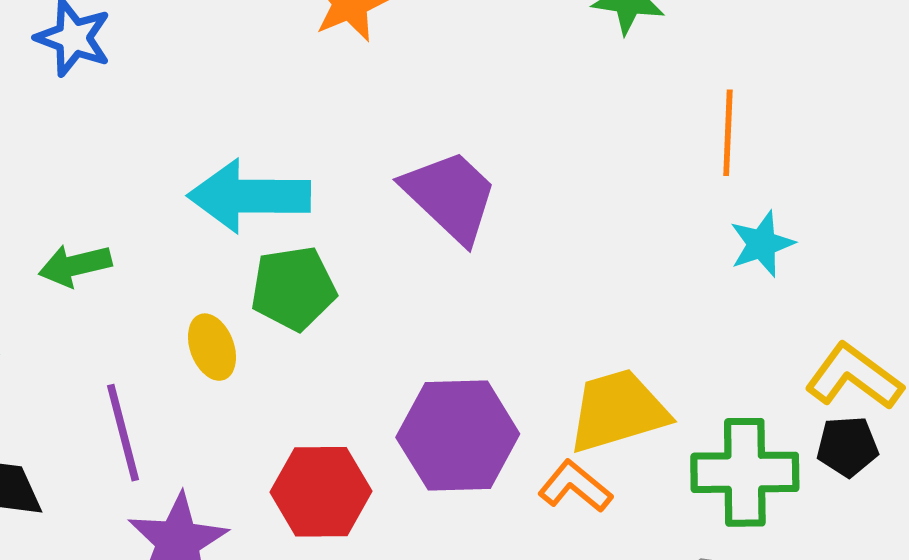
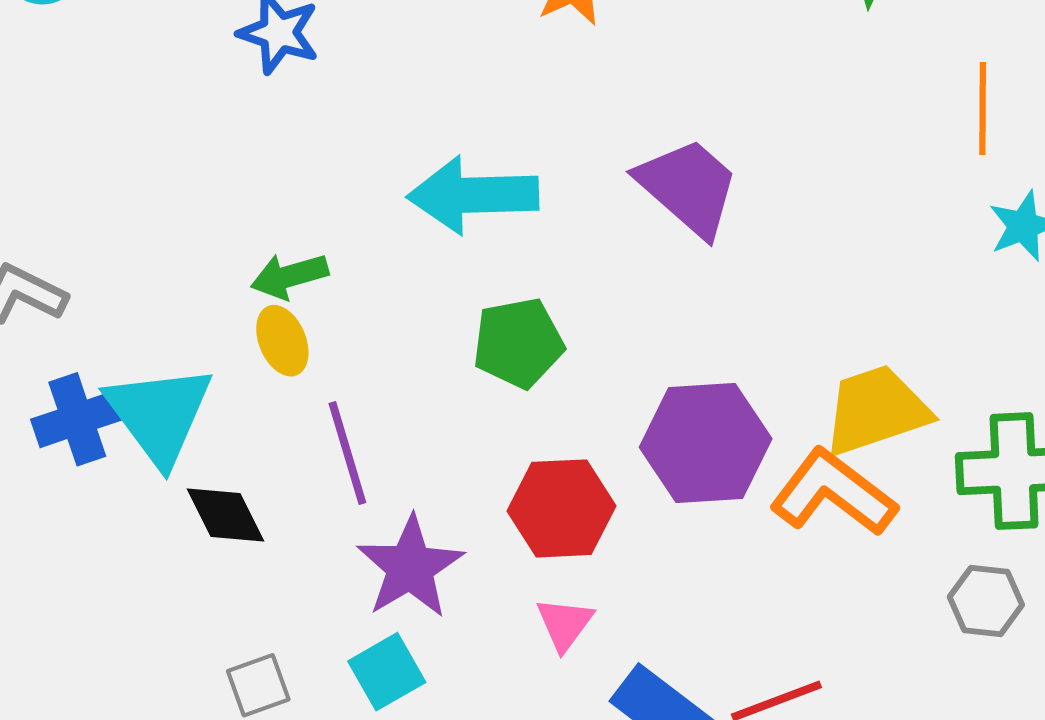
green pentagon: (293, 288) -> (518, 343), moved
yellow ellipse: (212, 347) -> (282, 341), moved
orange L-shape: (575, 486) -> (833, 493), size x1.6

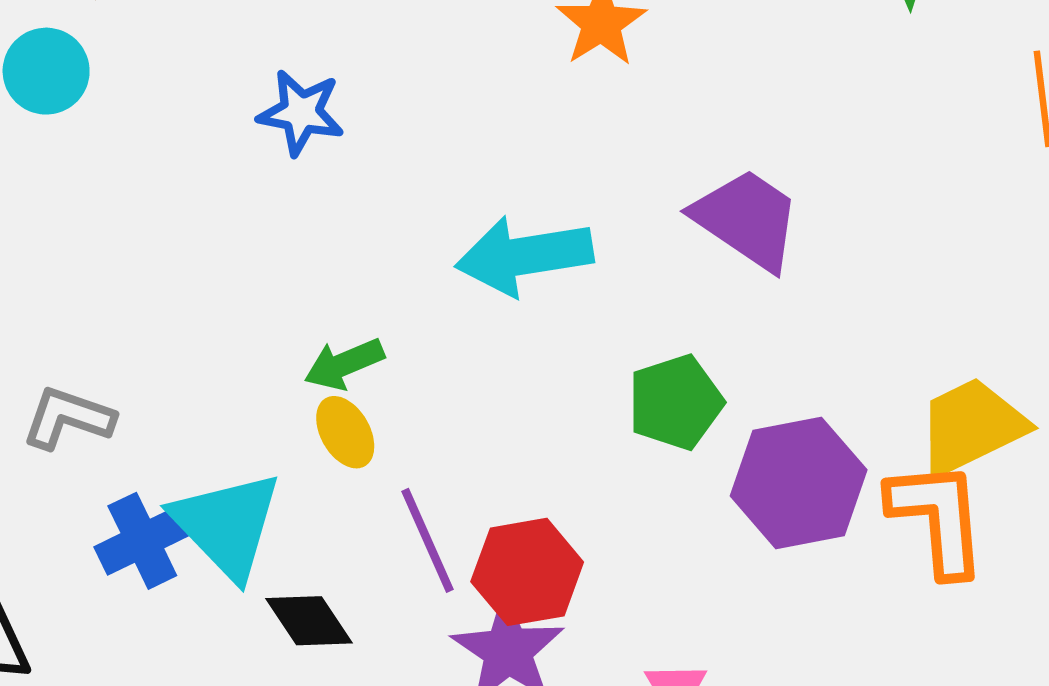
green pentagon: (518, 343) -> (675, 402), moved
orange L-shape: (833, 493) -> (938, 518), turned 55
red hexagon: (561, 508) -> (527, 572), moved

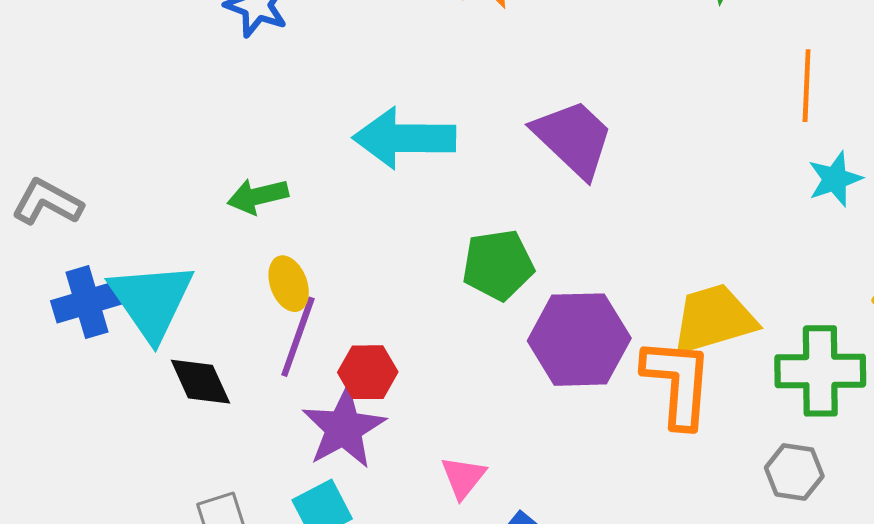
yellow ellipse: (345, 432) -> (289, 284), moved
purple line: (428, 540) -> (298, 337), turned 34
red hexagon: (527, 572) -> (368, 372), size x0.7

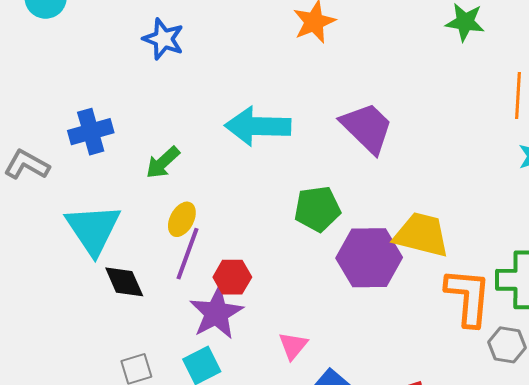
green arrow: (258, 196) -> (163, 163), turned -30
yellow ellipse: (289, 284) -> (182, 219), turned 48
blue cross: (87, 302) -> (91, 132), moved
yellow trapezoid: (714, 319) -> (421, 235), moved, turned 30
orange L-shape: (678, 383) -> (468, 297), moved

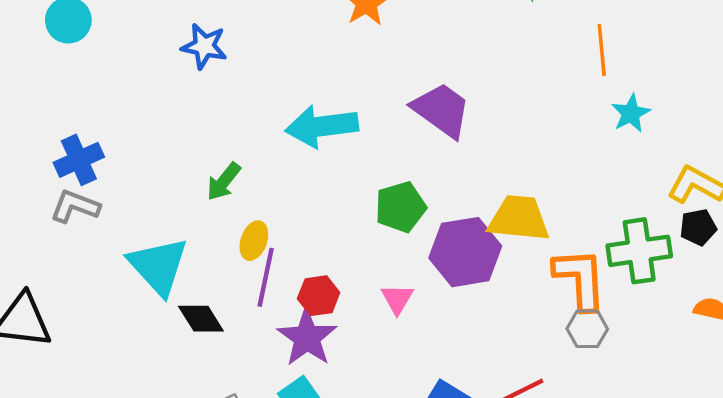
blue cross: (91, 132) -> (79, 160), moved
gray hexagon: (507, 345) -> (587, 329), moved
pink triangle: (293, 346) -> (397, 299), moved

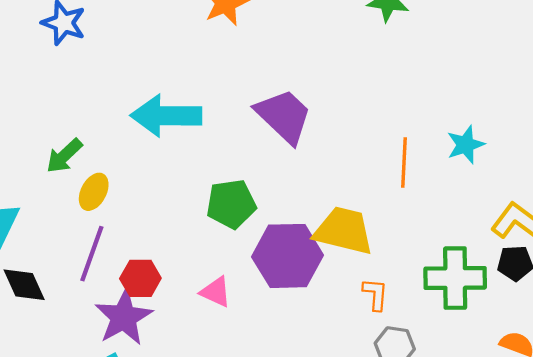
orange line: (602, 50) -> (404, 163), moved
yellow ellipse: (254, 241) -> (94, 192), moved
orange L-shape: (580, 279) -> (375, 294), moved, size x0.5
pink triangle: (397, 299) -> (216, 292), turned -44

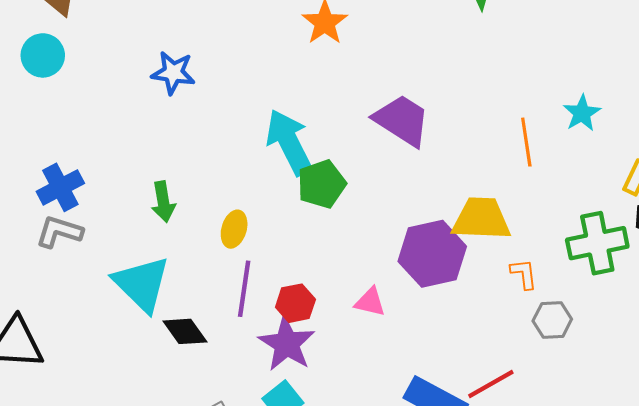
cyan arrow: (166, 116) -> (289, 142), turned 74
green arrow: (64, 156) -> (163, 202), moved, turned -45
green pentagon: (231, 204) -> (322, 184), moved

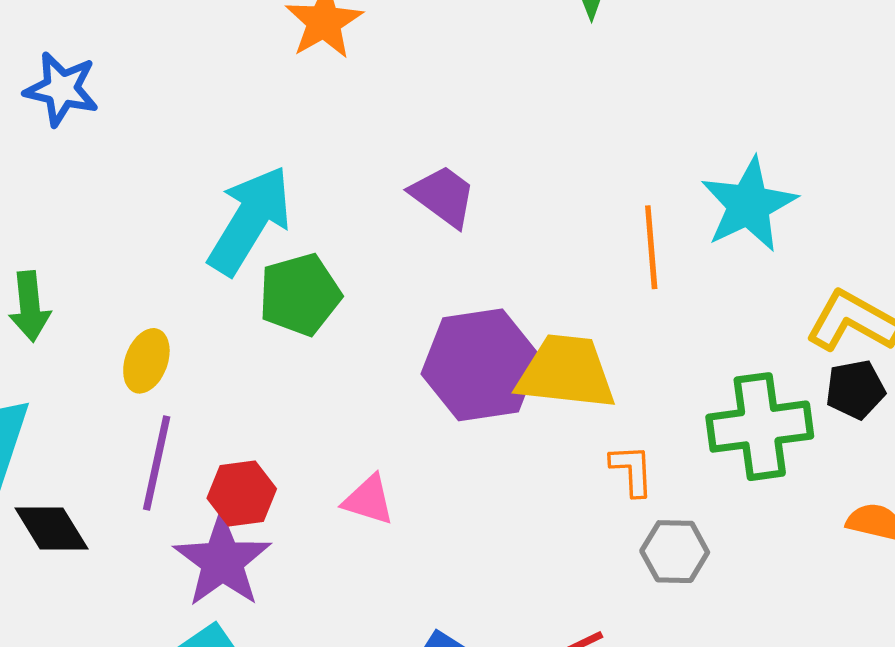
cyan star: (582, 113) -> (749, 205), size x1.5
purple trapezoid: (402, 120) -> (443, 196), size x0.7
cyan arrow: (289, 142) -> (250, 220), turned 54
purple hexagon: (432, 254) -> (481, 365), moved

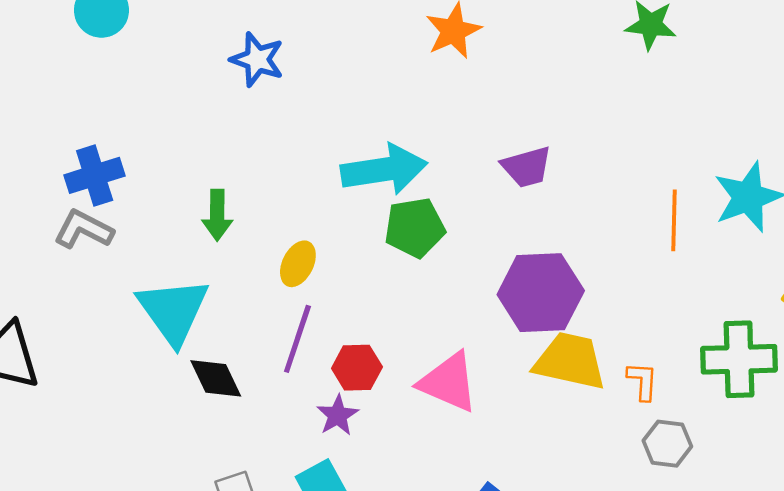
purple trapezoid: (443, 196) -> (527, 167), turned 122
cyan arrow: (250, 220) -> (384, 170), turned 44
yellow trapezoid: (566, 372) -> (570, 361), moved
pink triangle: (368, 500) -> (449, 382), size x1.6
purple star: (222, 561) -> (338, 415), size x0.6

